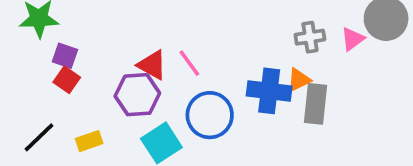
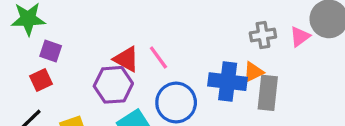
red square: (67, 80) -> (41, 80), moved, turned 30

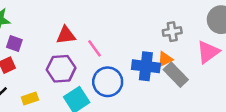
pink triangle: (300, 37) -> (208, 52), moved, size x1.5
red triangle: (126, 59) -> (66, 35), moved, turned -36
gray rectangle: (268, 93) -> (176, 75), turned -50

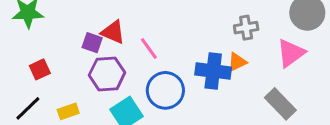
red triangle: (66, 35) -> (113, 32), turned 30
purple square: (14, 44) -> (92, 43), moved
gray rectangle: (176, 75) -> (280, 104), moved

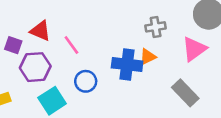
purple square: (92, 43) -> (13, 45), moved
blue circle: (165, 90) -> (86, 81), size x0.7

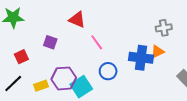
red triangle: (40, 31) -> (77, 20), moved
purple hexagon: (35, 67) -> (64, 78), moved

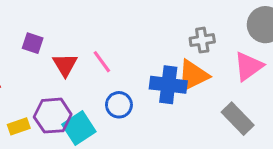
red triangle: (77, 20) -> (65, 65), moved, turned 36
purple square: (50, 42) -> (33, 43), moved
orange triangle: (158, 52) -> (193, 76), size x1.6

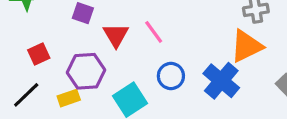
blue cross: (168, 85) -> (221, 81), moved, turned 33
purple hexagon: (53, 116) -> (86, 71), moved

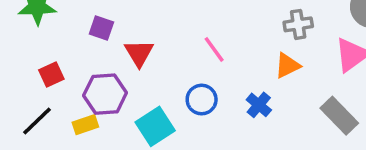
pink line: (154, 32) -> (214, 49), moved
orange triangle: (246, 46) -> (287, 66), size x0.7
blue cross: (221, 81) -> (259, 105), size x0.6

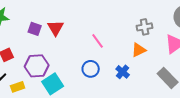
red triangle: (139, 53) -> (56, 28), moved
yellow rectangle: (85, 125) -> (18, 87), moved
cyan square: (155, 126) -> (53, 84), moved

